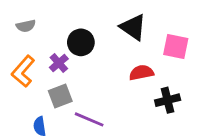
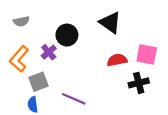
pink square: (176, 47) -> (147, 54), moved
gray square: (60, 96) -> (38, 82), moved

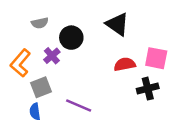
gray semicircle: (21, 21) -> (40, 23), moved

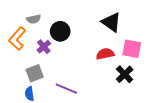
black triangle: (117, 24) -> (111, 22), moved
orange L-shape: (20, 63) -> (17, 38), moved
black cross: (148, 89) -> (125, 74), turned -30

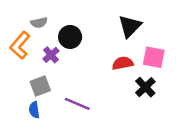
black triangle: (111, 22) -> (130, 26), turned 40

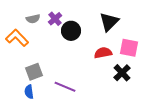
black circle: (70, 37) -> (71, 31), moved
orange L-shape: (20, 45) -> (17, 38), turned 95
purple cross: (51, 55) -> (55, 19), moved

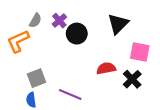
gray semicircle: (33, 19) -> (35, 21), turned -48
orange L-shape: (17, 38) -> (18, 41), turned -70
red semicircle: (103, 53) -> (106, 68), moved

